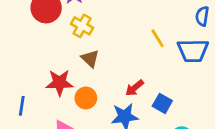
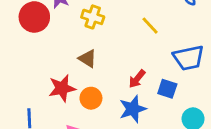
yellow cross: (82, 26) -> (93, 17), moved
blue trapezoid: (193, 51) -> (189, 58), moved

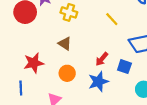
red star: (62, 88) -> (34, 63), moved

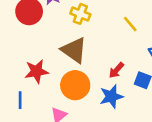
brown triangle: (65, 44) -> (74, 50), size x1.6
orange circle: (67, 73) -> (75, 85), size x1.5

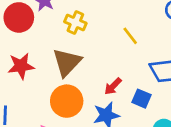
brown triangle: (74, 50) -> (67, 62), turned 36
red star: (36, 71) -> (21, 66), moved

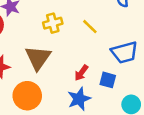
yellow cross: (75, 23) -> (53, 23), moved, turned -30
orange circle: (67, 101) -> (27, 96), moved

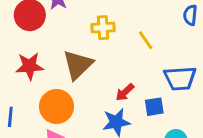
blue square: (108, 80) -> (154, 107), turned -35

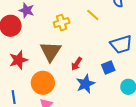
yellow line: (146, 40) -> (93, 15), moved
red arrow: (125, 92) -> (77, 64), moved

